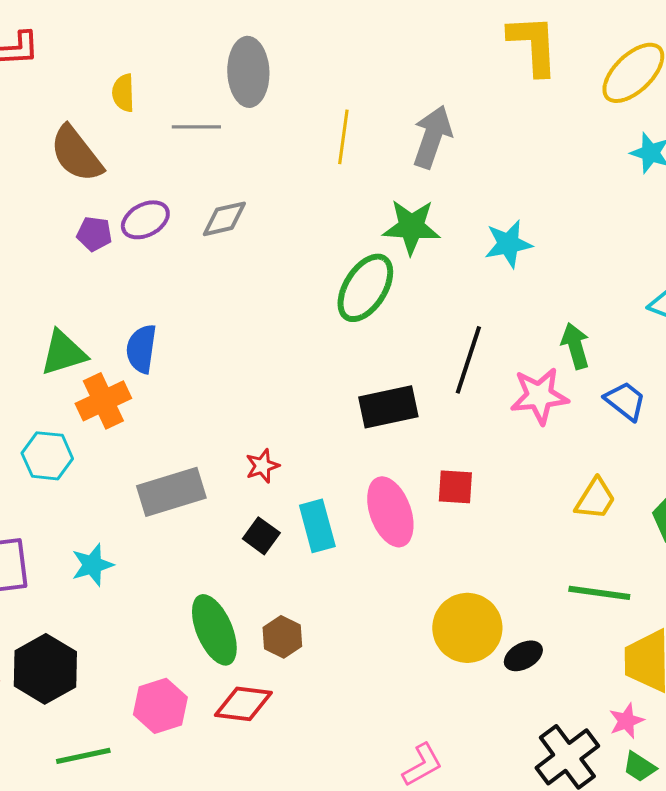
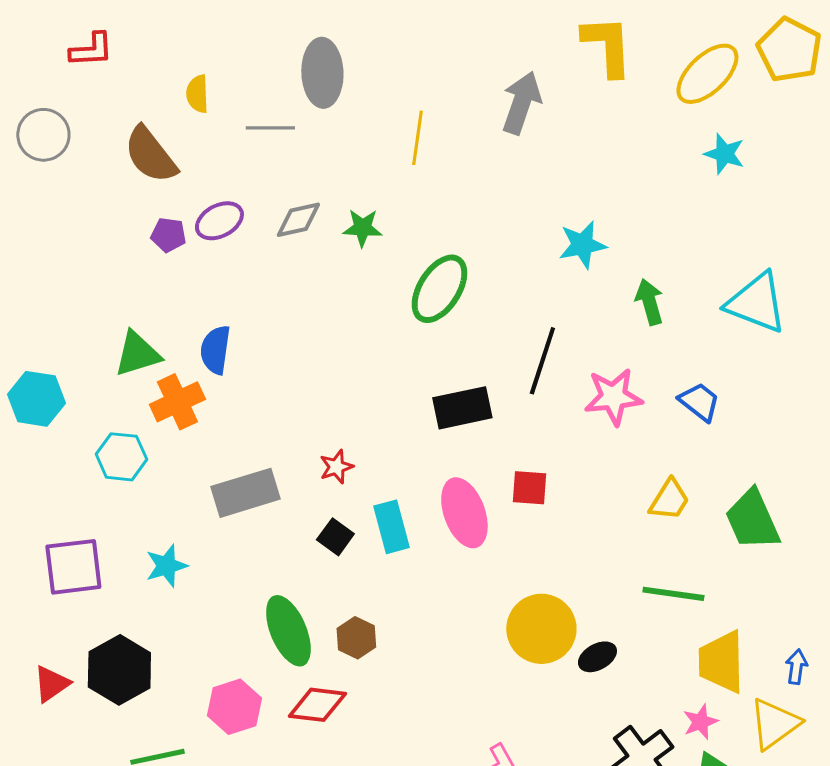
gray arrow: (432, 137) -> (521, 103), moved
green star: (411, 227) -> (362, 228), moved, size x0.7
green arrow: (575, 346) -> (649, 302), moved

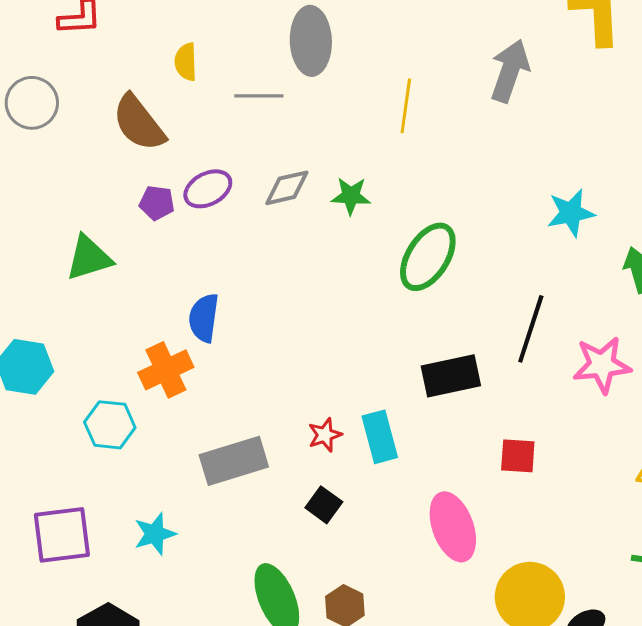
green triangle: (137, 354) -> (89, 258), moved
pink ellipse: (464, 513) -> (453, 527), moved
cyan rectangle: (391, 527) -> (380, 437), moved

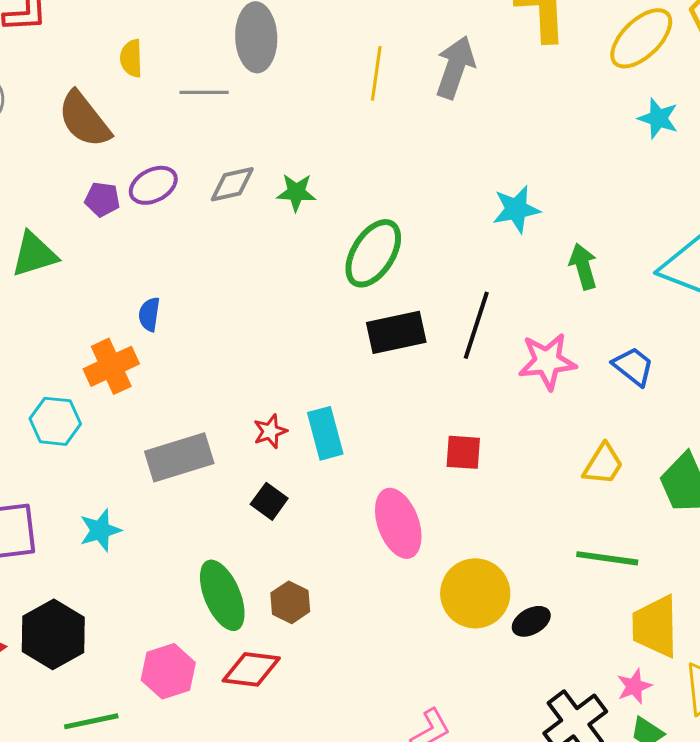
yellow line: (406, 106) -> (376, 73), moved
blue semicircle: (204, 318) -> (149, 314), size x0.7
black rectangle: (451, 376) -> (396, 332), moved

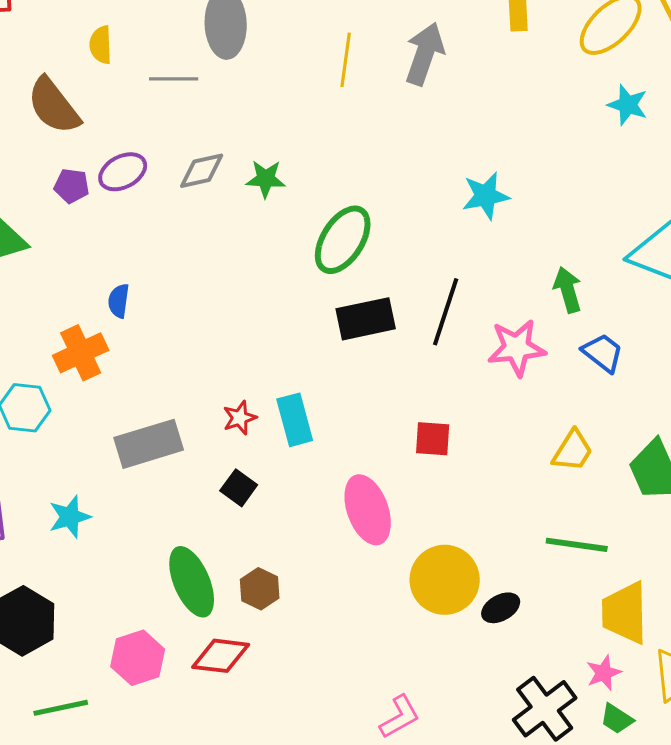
green arrow: (583, 266) -> (568, 290), moved

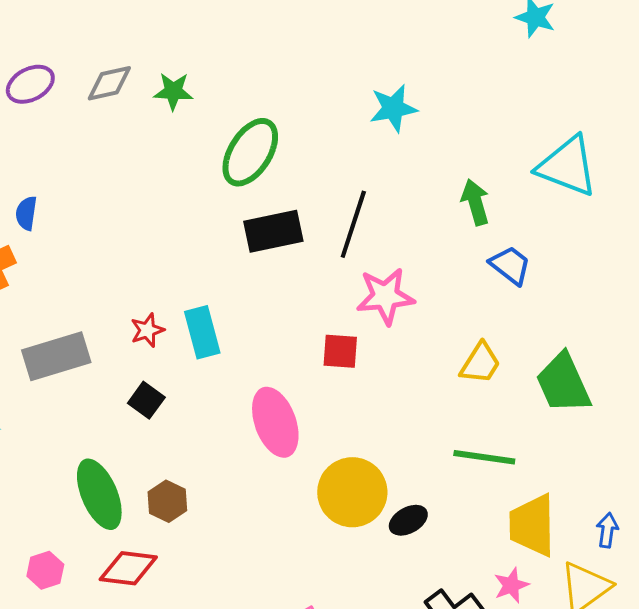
pink star: (517, 348) -> (385, 296), moved
pink hexagon: (138, 658) -> (45, 570), size x0.7

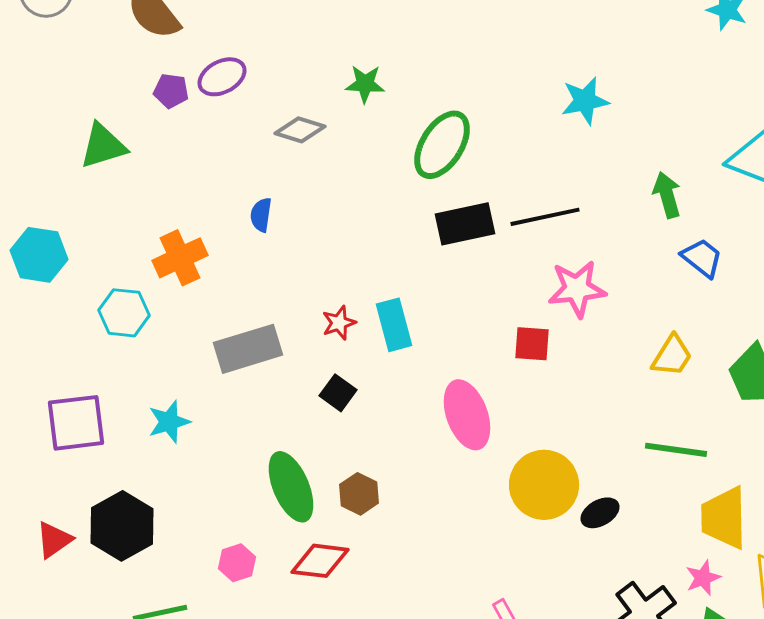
gray diamond: (109, 83) -> (300, 130), moved, turned 30
blue semicircle: (26, 213) -> (261, 215), moved
black line: (353, 224) -> (545, 217), turned 60

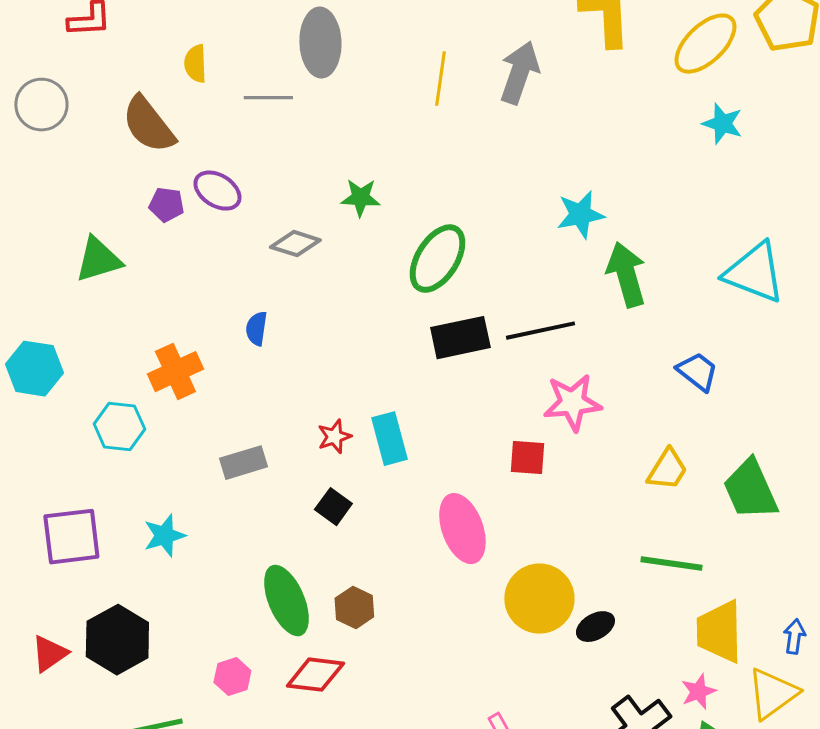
purple ellipse: (222, 77) -> (217, 191), turned 60
green arrow: (667, 195) -> (626, 275), moved, size x1.4
gray rectangle: (248, 349) -> (243, 463), size x0.7

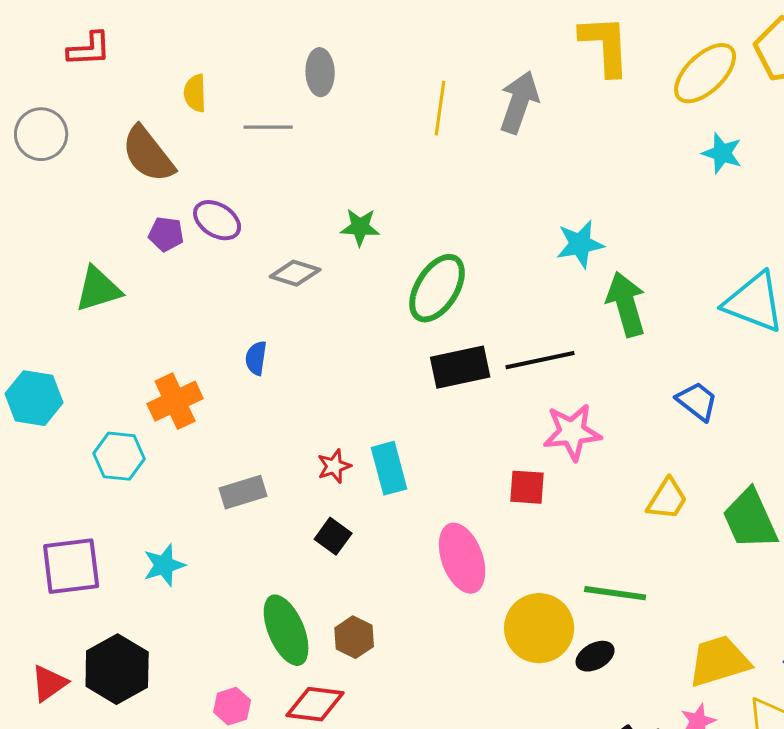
gray ellipse: (320, 43) -> (320, 72), size x0.7
green line: (671, 564) -> (615, 593), moved
yellow trapezoid: (719, 632) -> (719, 661), turned 74

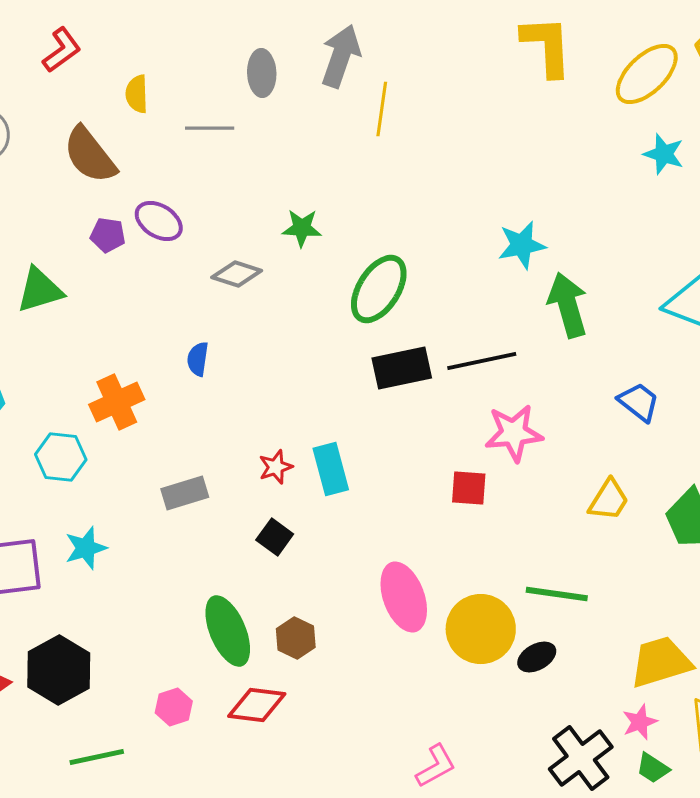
red L-shape: (89, 49) -> (62, 50), moved, turned -33
gray arrow: (519, 102) -> (341, 56), moved
pink ellipse: (462, 558) -> (404, 597), moved
cyan star: (164, 565) -> (86, 548), moved

